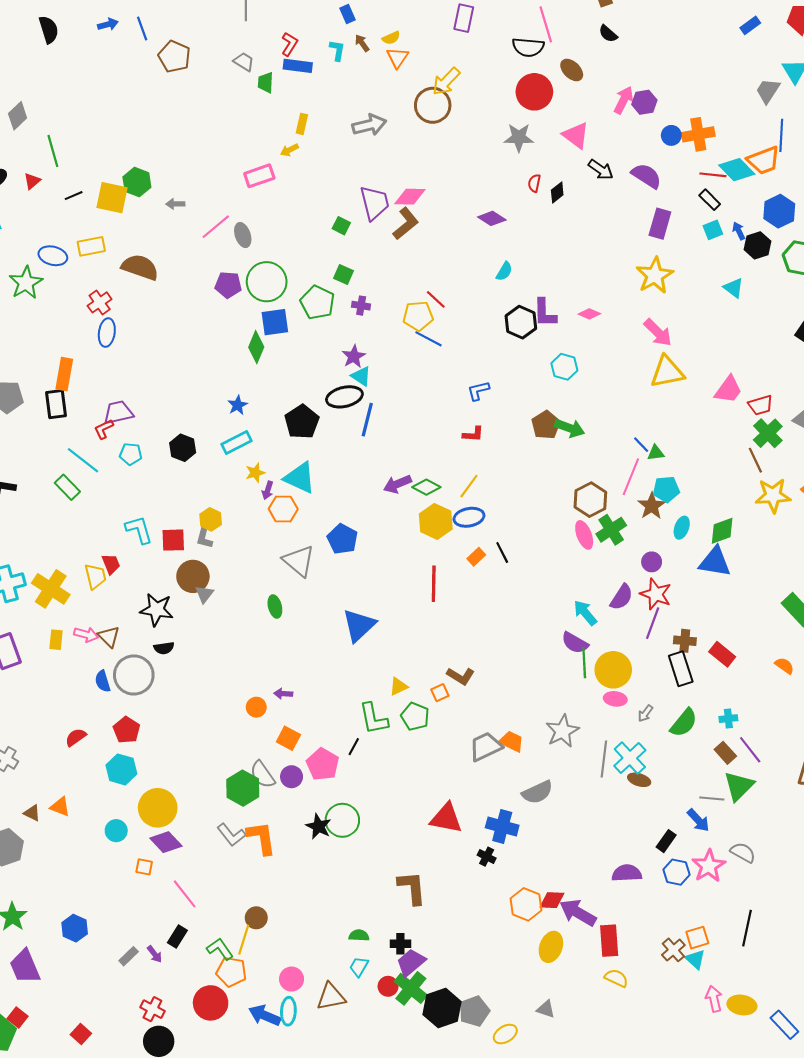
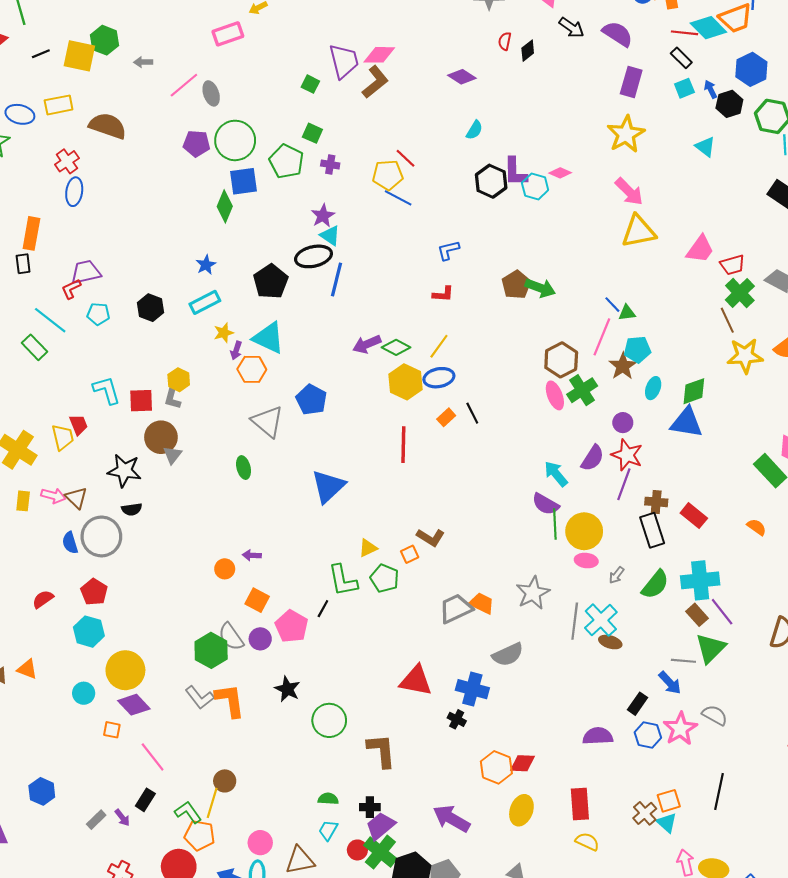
cyan hexagon: (564, 367) -> (535, 186), moved
black rectangle: (56, 404) -> (23, 264), size x0.7
cyan cross: (728, 719) -> (700, 580), size x2.0
green circle: (342, 820) -> (329, 720), moved
purple arrow: (578, 913) -> (451, 819), moved

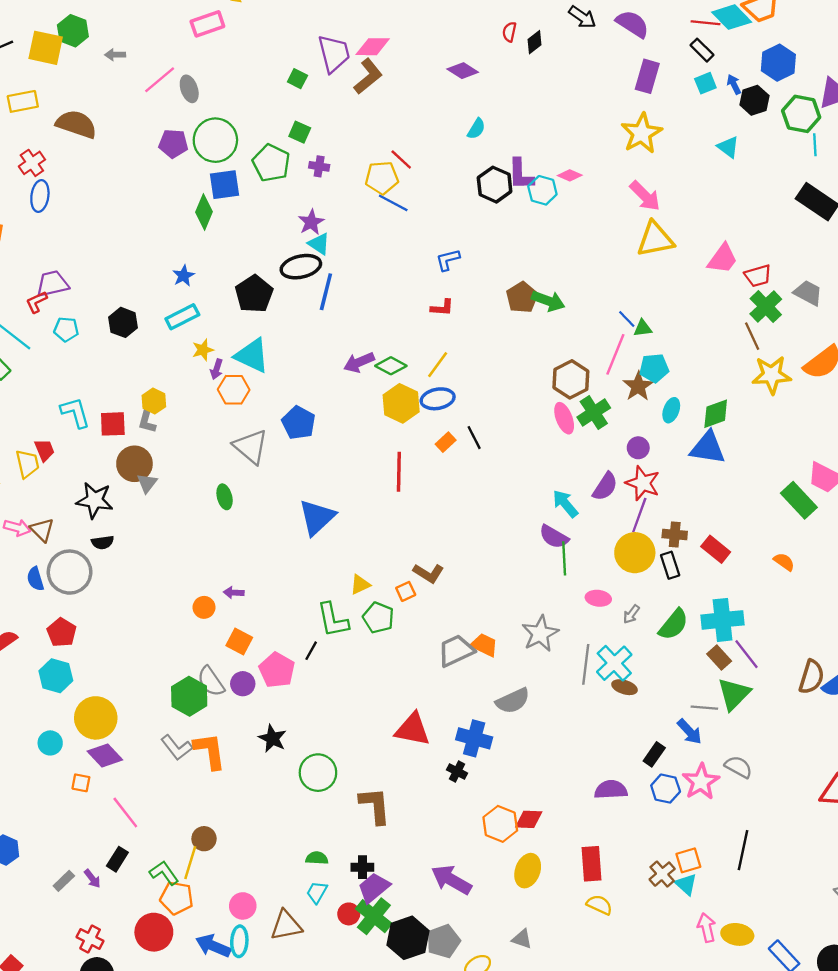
black rectangle: (652, 530) -> (670, 565), size x0.7
yellow circle: (584, 531) -> (635, 553), moved

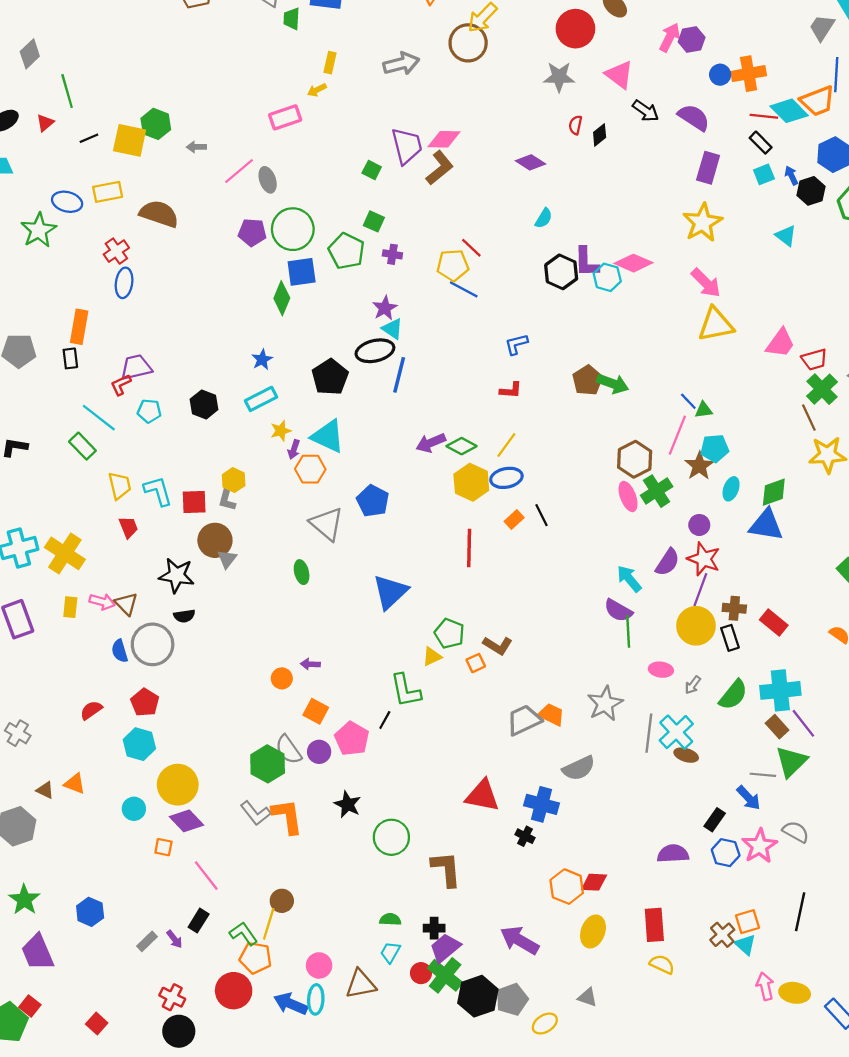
pink diamond: (570, 175) -> (634, 263), size x1.6
yellow trapezoid: (27, 464) -> (120, 486), moved
green pentagon: (378, 618) -> (449, 633), moved

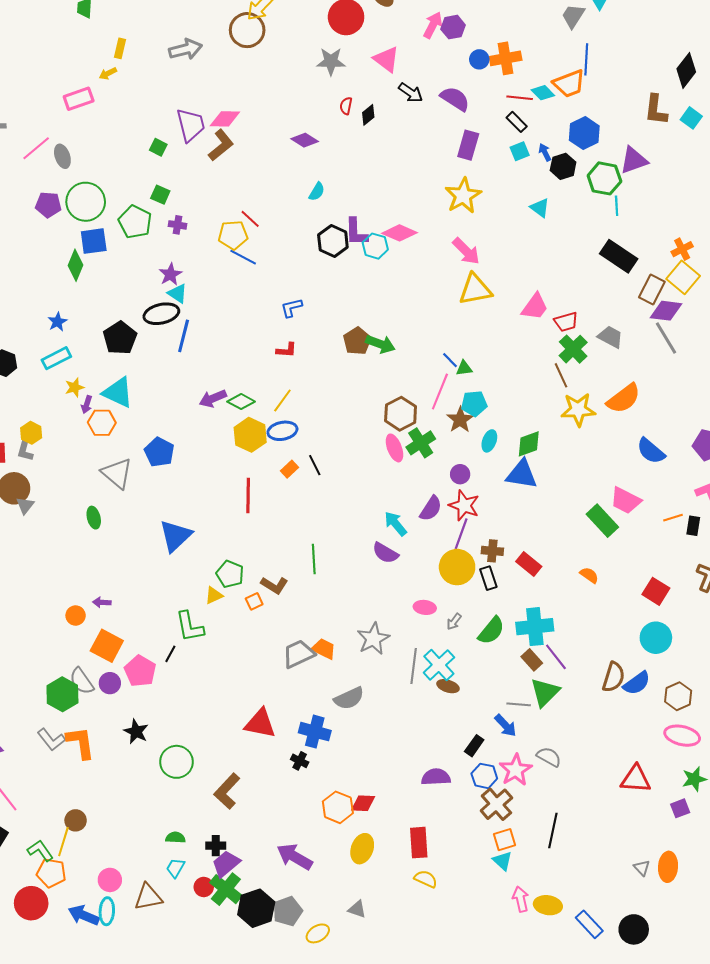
cyan diamond: (789, 111) -> (543, 93), size x0.7
green line: (628, 631) -> (314, 559), moved
orange square: (316, 711) -> (107, 646), size x1.4
brown L-shape: (446, 869) -> (227, 791), turned -132
brown cross: (722, 935) -> (496, 804), moved, size x1.4

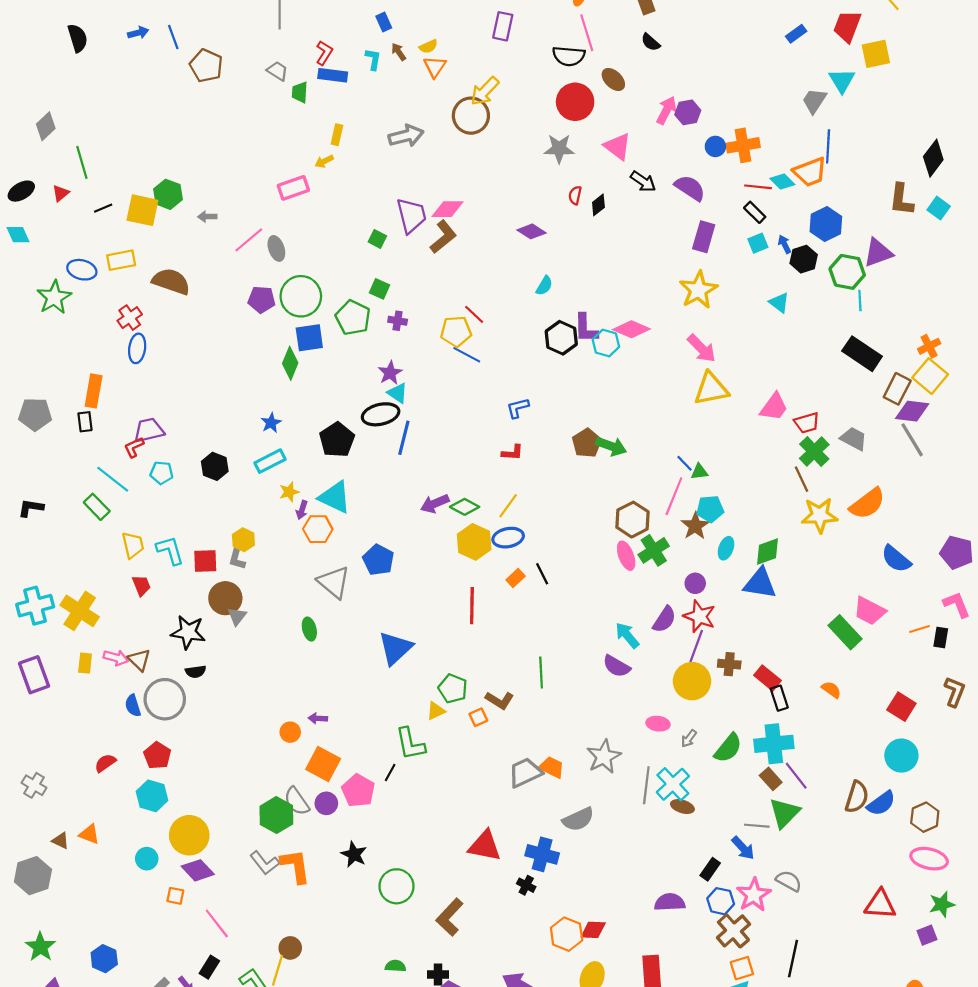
black rectangle: (488, 578) -> (779, 698), moved

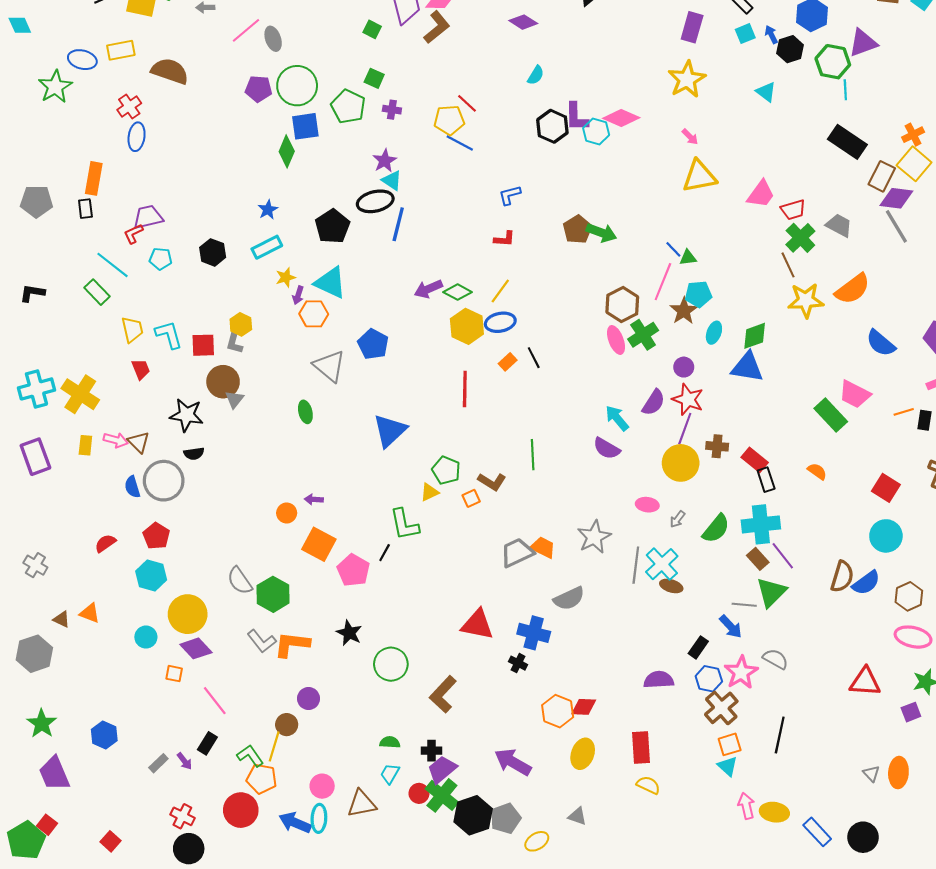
pink arrow: (702, 348) -> (690, 137), size x0.6
gray semicircle: (297, 801) -> (240, 581), moved
purple circle: (326, 803) -> (309, 699), moved
orange L-shape: (296, 866) -> (292, 644), turned -75

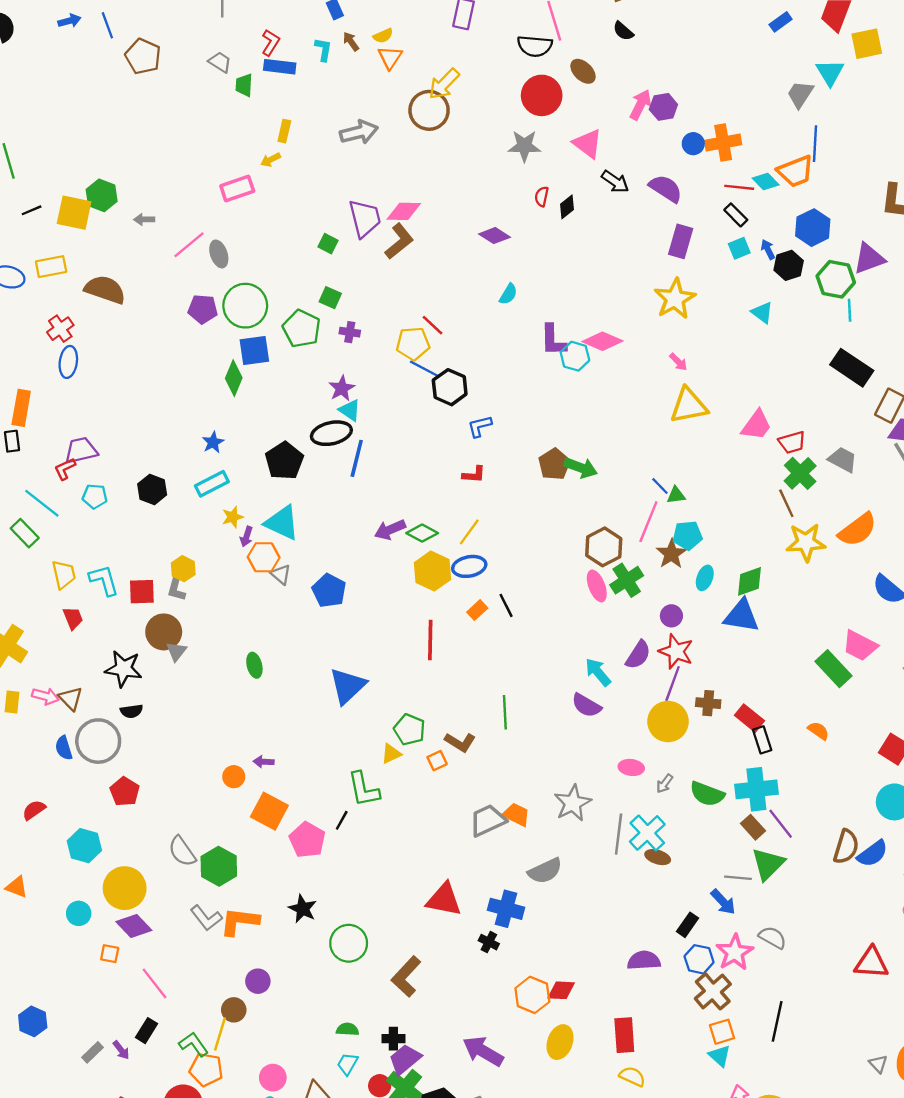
black hexagon: (552, 126) -> (450, 387), moved
gray triangle: (329, 366) -> (281, 574), moved, size x0.6
green semicircle: (716, 529) -> (707, 794), turned 72
red pentagon: (156, 536) -> (125, 792), moved

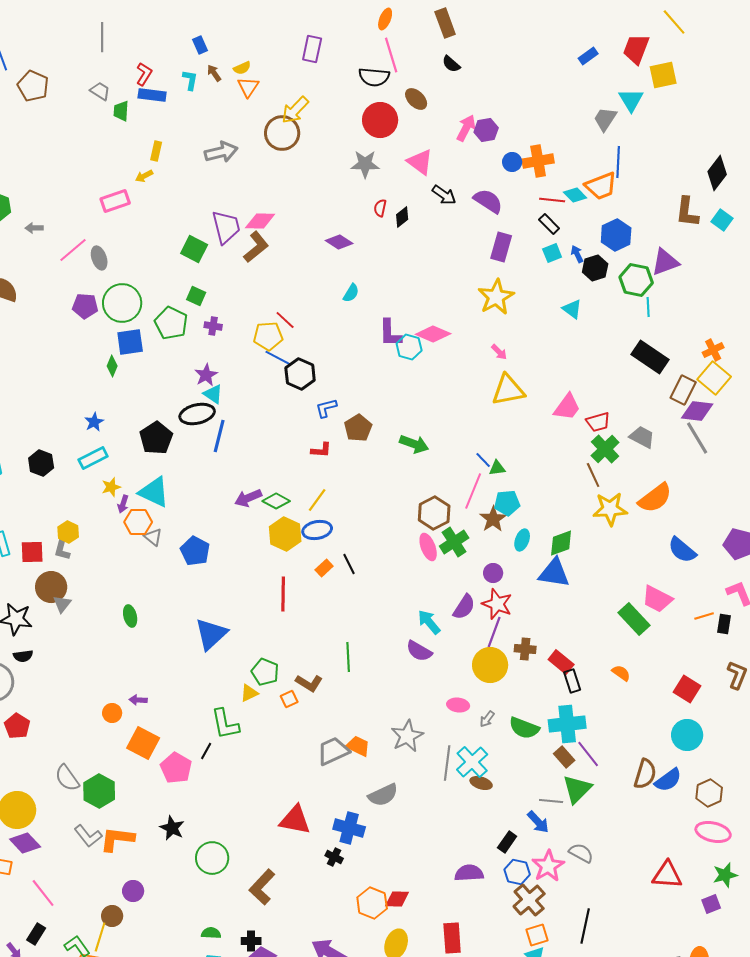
green square: (328, 244) -> (194, 249), size x1.5
green diamond: (234, 378) -> (112, 366), size x0.7
brown pentagon: (554, 464) -> (358, 428), moved

